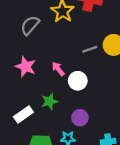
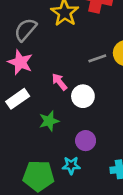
pink star: (26, 67) -> (20, 62), moved
white rectangle: (23, 114) -> (18, 99), moved

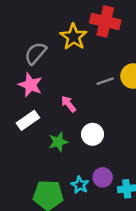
white circle: (83, 96) -> (92, 134), moved
purple circle: (86, 141) -> (103, 177), moved
cyan star: (71, 165) -> (80, 185), turned 30

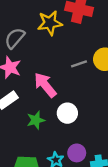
yellow star: (73, 37) -> (50, 23), turned 30
pink arrow: (68, 104) -> (45, 85), size x1.6

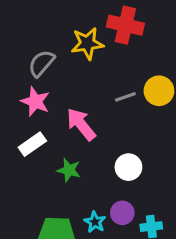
white circle: (67, 113) -> (128, 167), moved
green star: (36, 120) -> (69, 170), turned 30

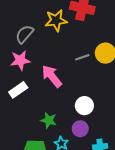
pink star: (35, 101) -> (20, 60), turned -30
green star: (69, 170) -> (49, 120), moved
purple circle: (122, 213) -> (80, 129), moved

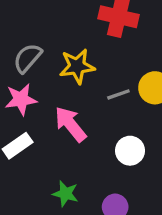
yellow star: (56, 20) -> (77, 66), moved
white circle: (84, 106) -> (130, 151), moved

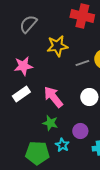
gray semicircle: (27, 58) -> (28, 24), moved
pink arrow: (70, 124) -> (53, 97), moved

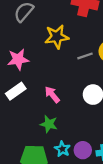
pink arrow: (53, 97) -> (52, 95), size x0.7
purple circle: (80, 131) -> (83, 150), moved

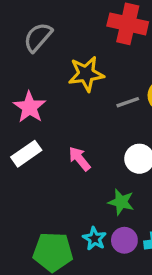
pink star: (18, 59) -> (30, 107), turned -30
green star: (49, 124) -> (121, 202), moved

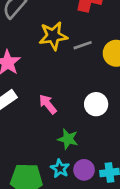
gray line: (128, 102) -> (83, 45), moved
green star: (121, 202) -> (68, 139), moved

